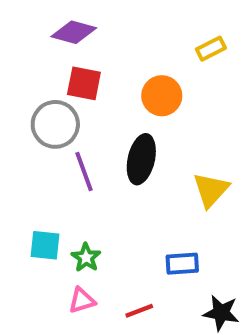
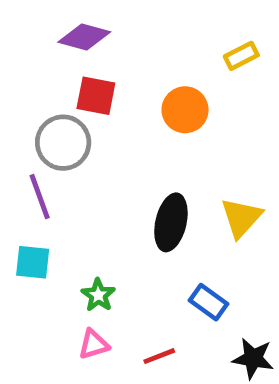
black ellipse: (141, 159) -> (171, 222), moved
purple line: (84, 171) -> (40, 197), moved
cyan square: (45, 245) -> (33, 262), moved
blue rectangle: (182, 264) -> (209, 302), turned 40

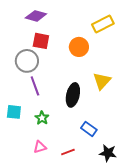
yellow rectangle: (241, 56) -> (103, 24), size x1.5
purple line: (40, 197) -> (35, 86), moved
yellow triangle: (241, 218) -> (102, 81), moved
green star: (98, 295) -> (42, 118), moved

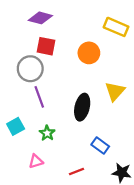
yellow rectangle: (103, 24) -> (116, 27), turned 50
cyan square: (14, 112) -> (16, 126), turned -35
pink triangle: (40, 147) -> (36, 161), moved

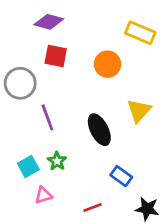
gray circle: (30, 69) -> (20, 83), moved
black ellipse: (82, 107) -> (99, 130), turned -40
cyan square: (16, 126) -> (28, 167), moved

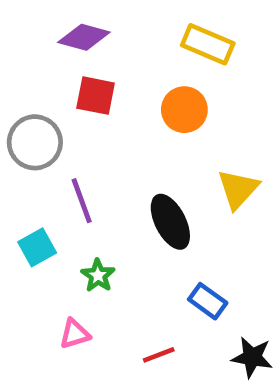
yellow rectangle: (140, 33) -> (208, 44), moved
cyan square: (28, 167) -> (37, 247), moved

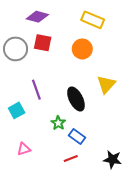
gray circle: (35, 142) -> (16, 49), moved
green star: (98, 275) -> (58, 123), moved
blue rectangle: (208, 301) -> (77, 137), moved
pink triangle: (75, 334) -> (24, 149), moved

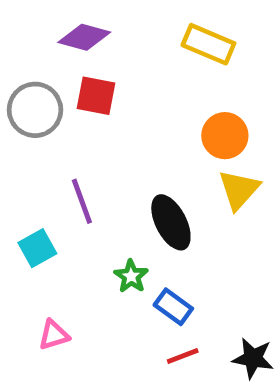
orange circle: (82, 49) -> (225, 136), moved
red line: (71, 158) -> (183, 356), moved

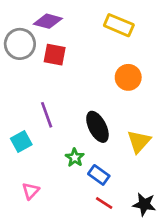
gray circle: (35, 110) -> (20, 44), moved
yellow triangle: (239, 190) -> (139, 142), moved
pink triangle: (54, 335) -> (31, 191), turned -30
red line: (183, 356) -> (104, 203), turned 54

